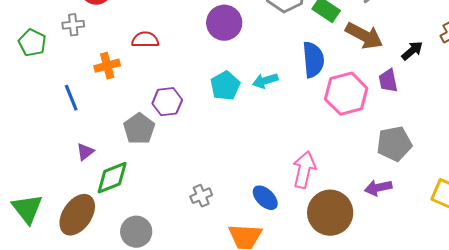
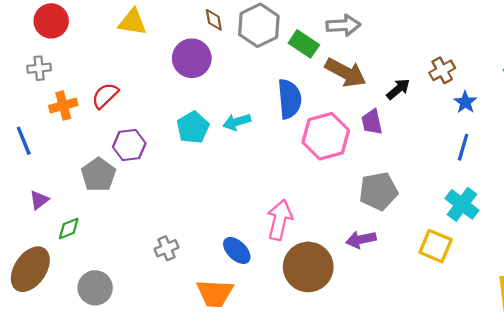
gray cross: (73, 25) -> (39, 68), moved
red semicircle: (145, 40) -> (105, 96), moved, turned -44
green diamond: (112, 178) -> (69, 229), size x0.6

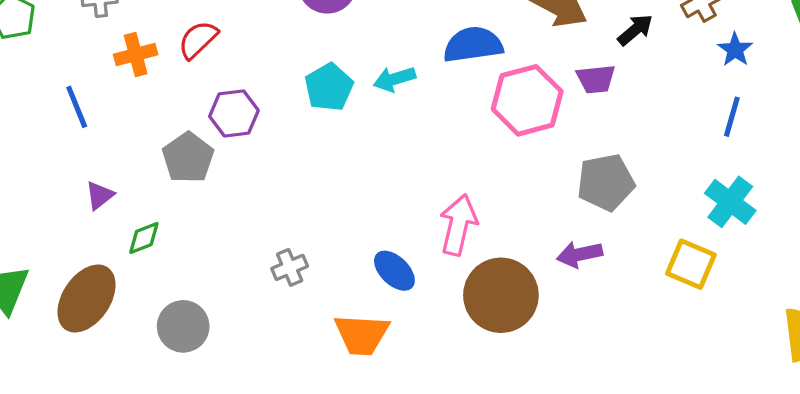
blue semicircle: (290, 99) -> (473, 45), turned -93
purple trapezoid: (372, 122) -> (596, 79), turned -84

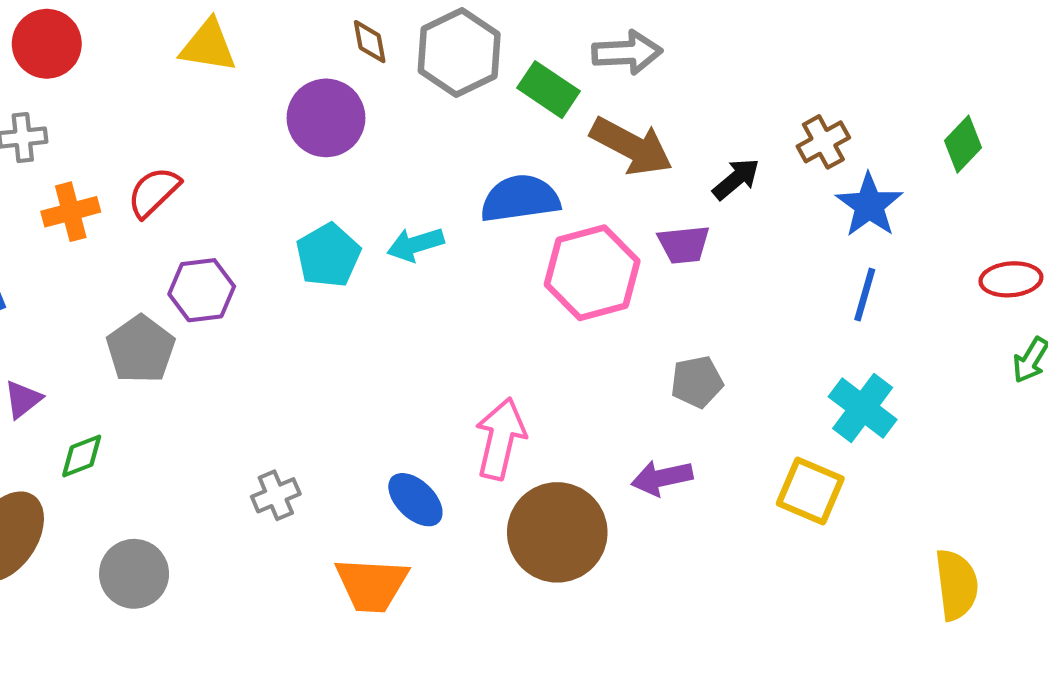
blue star: (735, 50) -> (869, 205), size x1.4
gray pentagon: (606, 182) -> (697, 382), size x0.7

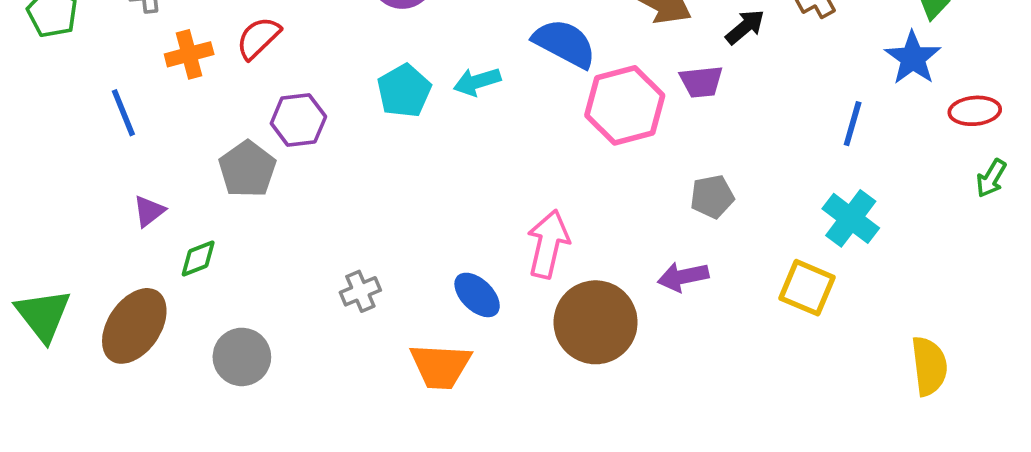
blue semicircle: (520, 199) -> (565, 43), turned 36
blue star: (869, 205) -> (913, 58), moved

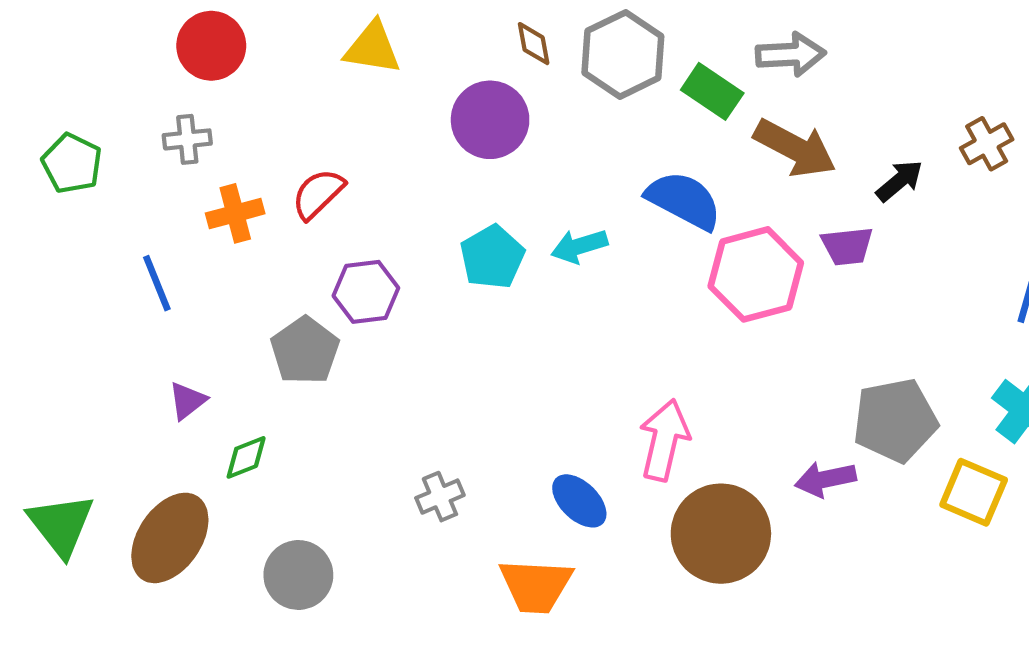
gray pentagon: (712, 197) -> (895, 420), moved, size x1.6

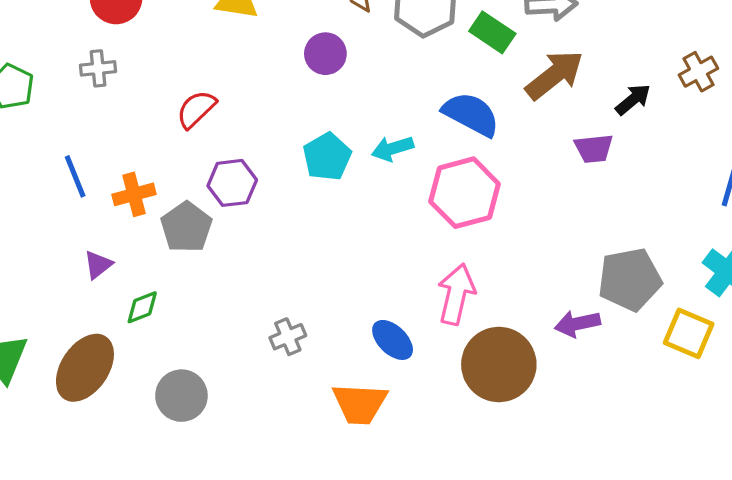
purple circle: (490, 120) -> (325, 54), size x0.7
brown arrow: (795, 148) -> (554, 75), turned -66
orange cross: (235, 213) -> (134, 194), moved
pink hexagon: (756, 274) -> (465, 193), moved

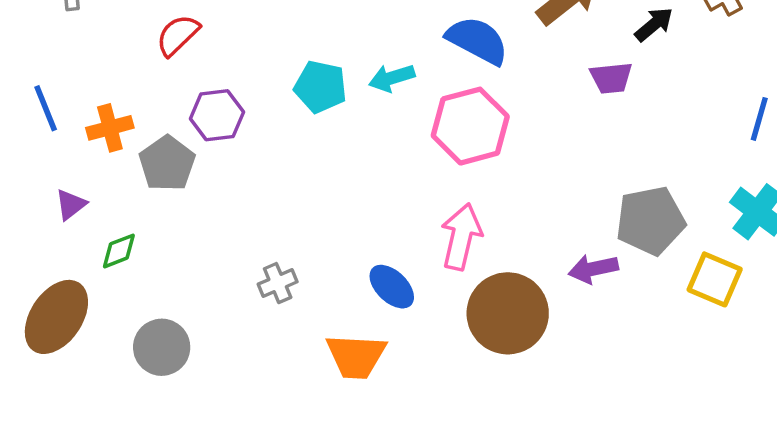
cyan pentagon: (327, 157) -> (320, 87), turned -30

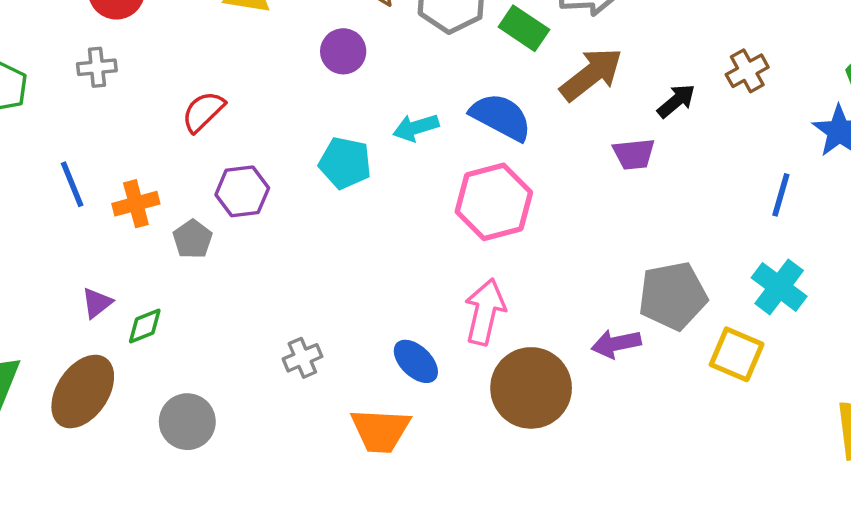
cyan arrow: (392, 78) -> (416, 127), moved
gray pentagon: (167, 164) -> (193, 239), size x0.7
purple triangle: (71, 205) -> (97, 303), moved

